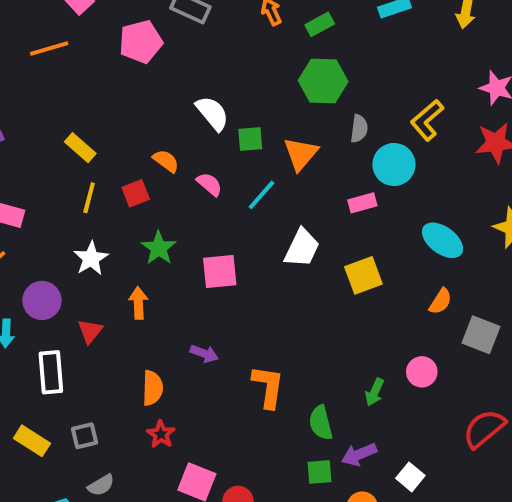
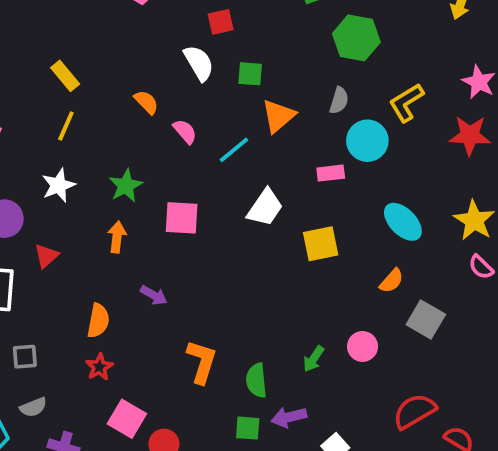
green hexagon: (323, 81) -> (356, 38), moved
green square: (250, 139) -> (250, 74), moved
red square: (136, 193) -> (221, 22), moved
orange arrow: (138, 303) -> (117, 237), moved
orange L-shape: (268, 387) -> (202, 362), moved

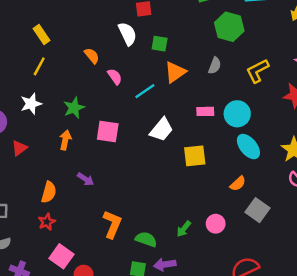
cyan circle: (367, 141) -> (237, 114), moved
green semicircle: (256, 380) -> (146, 239), turned 110

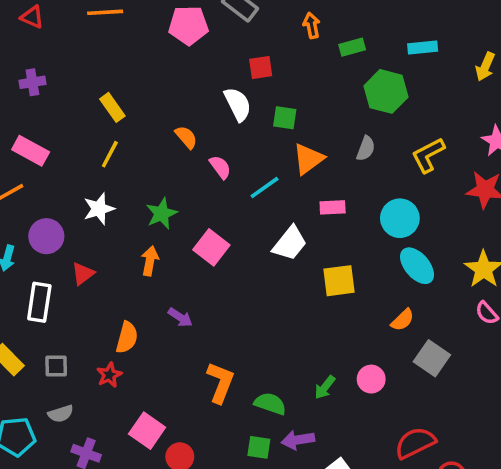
pink rectangle: (205, 111) -> (333, 207), moved
pink square: (108, 132) -> (211, 247), turned 30
red star: (47, 222) -> (109, 375), moved

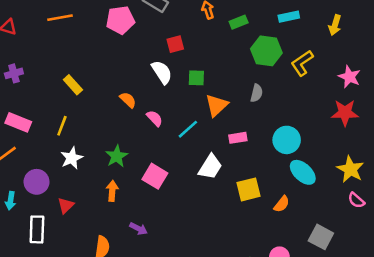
yellow line: (110, 154) -> (62, 126), moved
yellow L-shape: (428, 155) -> (302, 63), moved
orange semicircle: (403, 320) -> (282, 204), moved

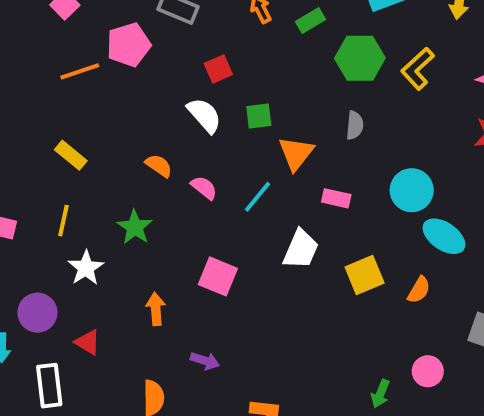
orange line: (60, 18) -> (80, 71), moved
pink rectangle: (238, 138) -> (336, 198), turned 30
green star: (117, 156) -> (135, 227), moved
red triangle: (66, 205) -> (88, 342), turned -36

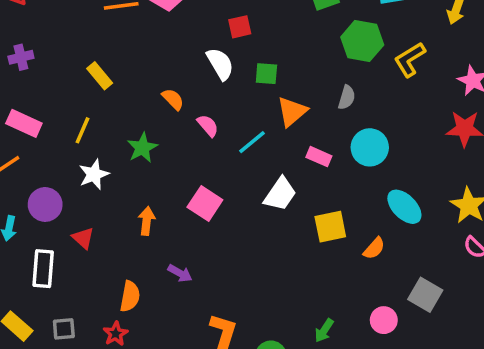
cyan circle: (412, 190) -> (370, 147), moved
pink circle: (428, 371) -> (384, 320), moved

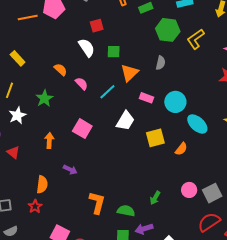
cyan circle: (370, 147) -> (175, 102), moved
gray square: (425, 295) -> (212, 193), moved, turned 36

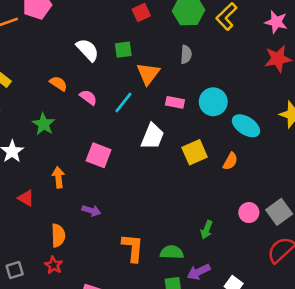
red square: (97, 26) -> (141, 13), moved
red triangle: (13, 152) -> (26, 198), moved

